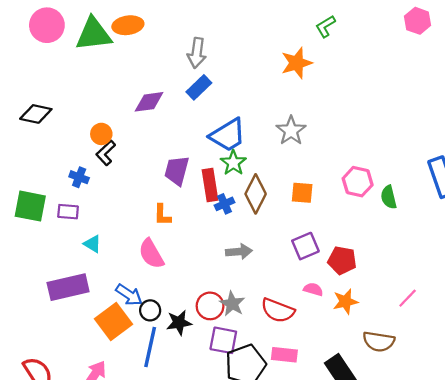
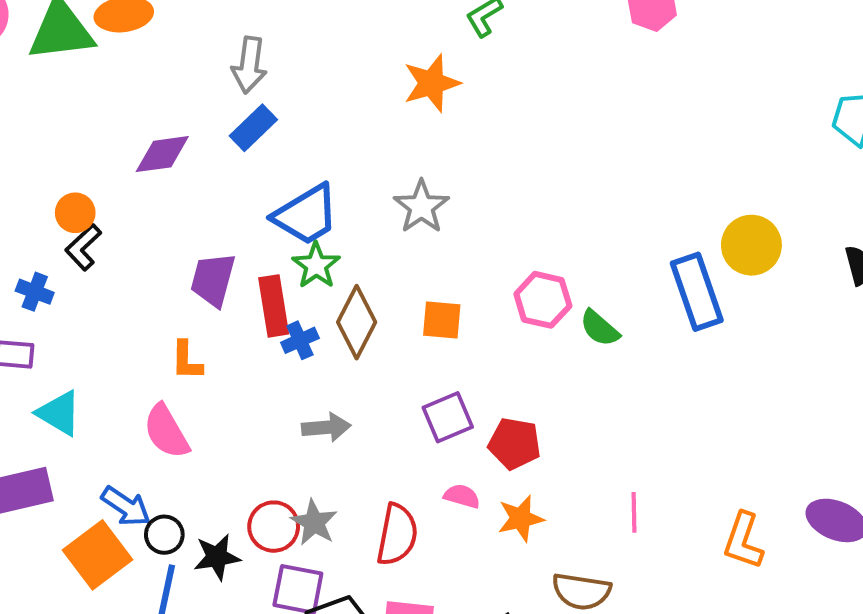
green semicircle: (389, 197) -> (600, 328), turned -35
cyan triangle: (92, 244) -> (59, 413), size x1.4
pink line: (408, 298) -> (634, 512), turned -45
red semicircle: (278, 310) -> (397, 535), turned -100

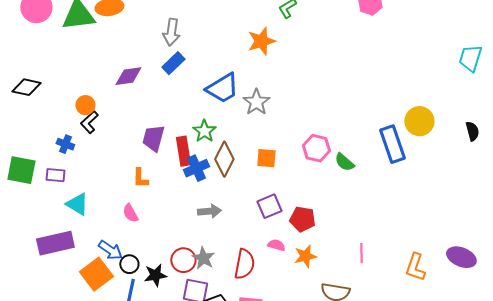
blue trapezoid: (306, 215) -> (222, 88), moved
blue cross: (300, 340) -> (196, 168), size x1.4
pink semicircle: (166, 431) -> (130, 213), size x0.7

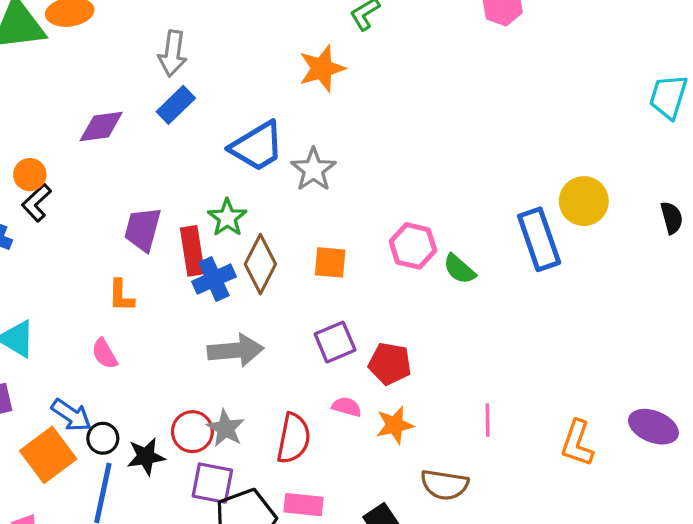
gray arrow: (209, 211) -> (236, 350), size x1.4

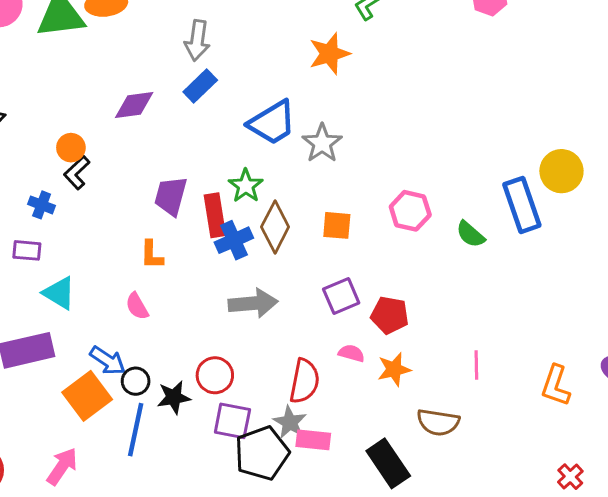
green semicircle: (459, 269) -> (470, 234), moved
gray star: (226, 428) -> (290, 422), moved

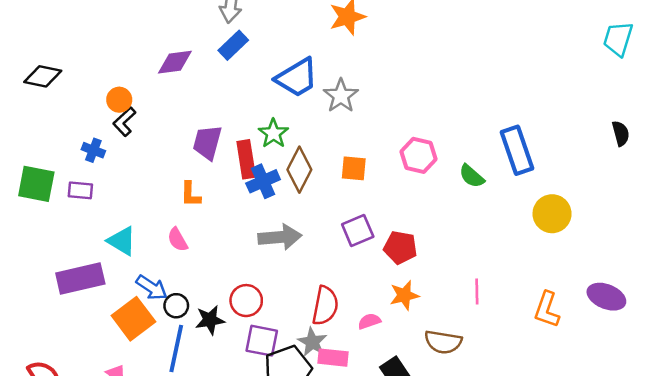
yellow circle: (561, 171) -> (552, 214), moved
cyan triangle: (59, 293) -> (122, 241), moved
pink semicircle: (351, 353) -> (369, 321), moved, turned -35

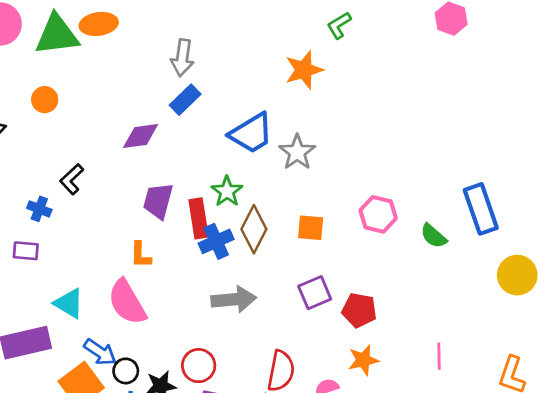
purple diamond: (175, 62) -> (141, 136), moved
orange circle: (119, 100) -> (45, 100), moved
pink semicircle: (178, 240) -> (127, 302), size x1.8

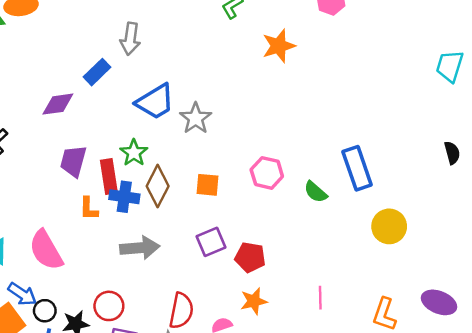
gray arrow: (182, 58) -> (130, 39), moved
orange star: (304, 70) -> (279, 46), moved
blue cross: (216, 241) -> (124, 197), turned 32
orange L-shape: (141, 255) -> (89, 209), moved

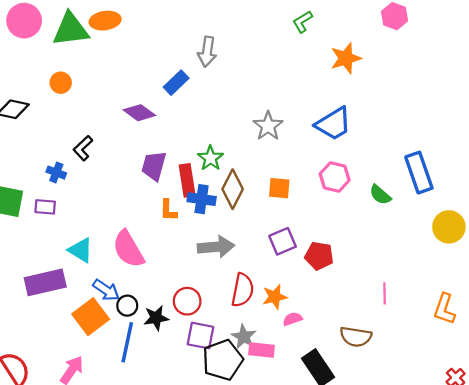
blue trapezoid: (155, 102) -> (334, 124), moved
purple diamond: (58, 104) -> (139, 113), turned 44
orange star: (254, 301) -> (275, 297), moved
red semicircle: (181, 311) -> (243, 290), moved

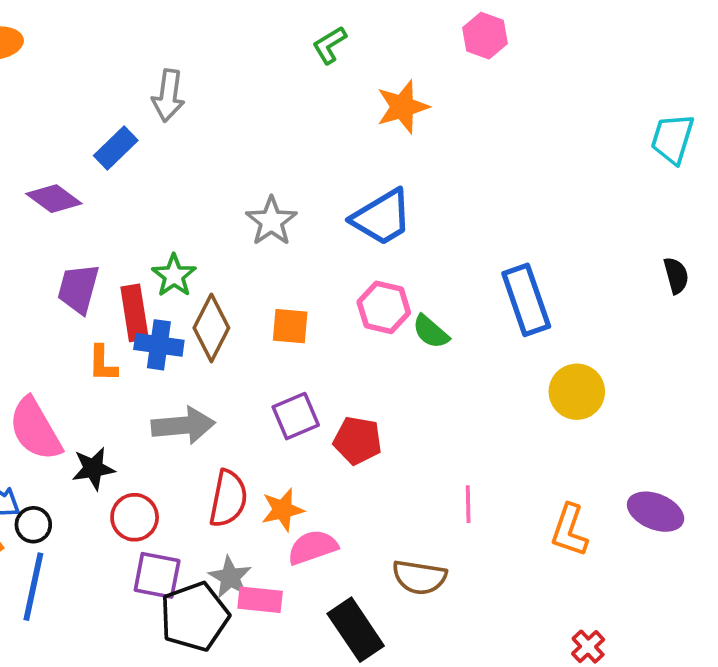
green semicircle: (380, 195) -> (431, 332), moved
black star: (156, 318) -> (93, 469), moved
pink semicircle: (293, 319) -> (313, 547), size x1.5

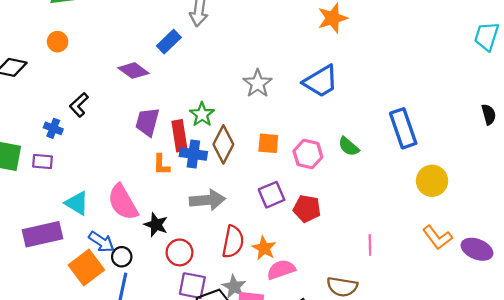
pink hexagon: (384, 307) -> (308, 154), moved
black star: (93, 469) -> (156, 225), turned 30
orange star: (283, 510) -> (264, 248), turned -30
orange L-shape: (569, 530) -> (437, 237), moved, turned -56

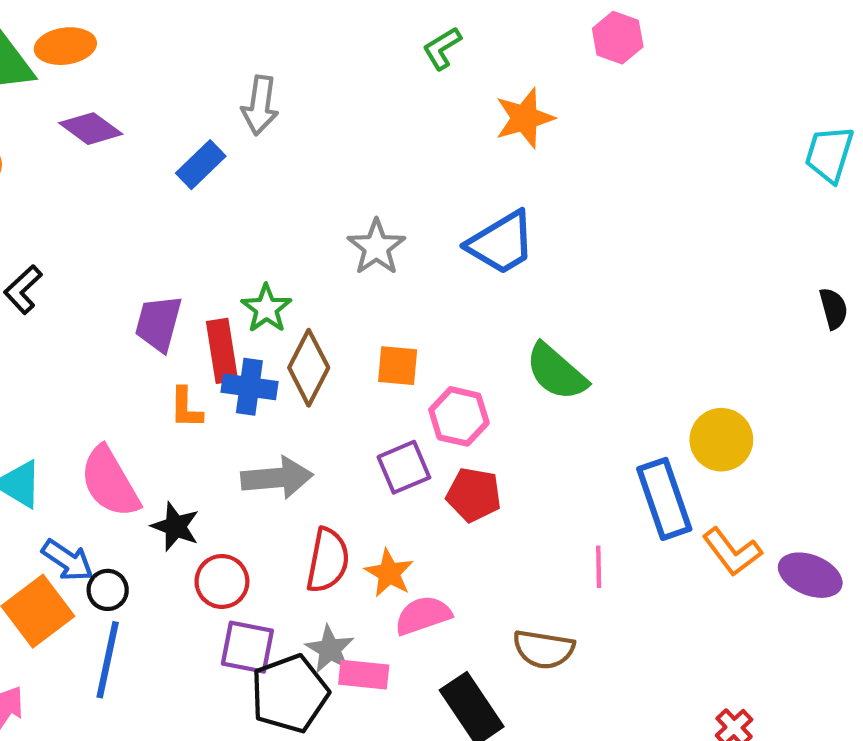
purple diamond: (133, 71) -> (91, 129), moved
blue rectangle: (403, 128) -> (664, 499), moved
green semicircle: (349, 147) -> (556, 372), size x1.5
pink hexagon: (308, 154) -> (459, 416), moved

